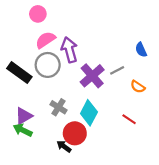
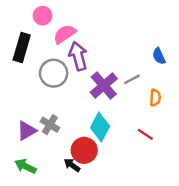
pink semicircle: (45, 40) -> (65, 34), moved
black rectangle: (19, 73) -> (22, 47), moved, turned 70
orange semicircle: (138, 87) -> (155, 98), turned -120
gray cross: (58, 107) -> (50, 125), moved
green arrow: (23, 130) -> (25, 166), moved

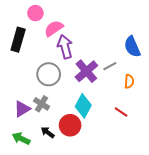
blue semicircle: (159, 56) -> (132, 47), size x1.5
gray circle: (54, 73) -> (49, 74), moved
black arrow: (72, 165) -> (48, 132), moved

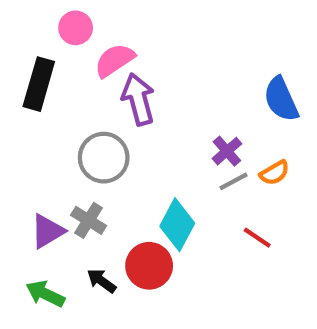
gray line: (110, 66) -> (233, 181), moved
purple cross: (86, 71) -> (227, 151), moved, size x0.6
orange semicircle: (129, 81) -> (275, 173), turned 56

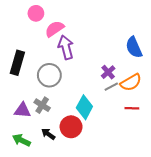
black rectangle: (39, 84) -> (17, 63), moved
orange semicircle: (275, 173) -> (131, 82), size x1.5
purple triangle: (47, 231) -> (23, 110), turned 36
red line: (257, 238) -> (132, 108), moved, turned -32

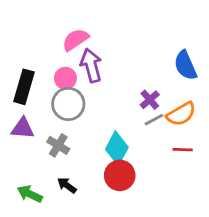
pink circle: (36, 13) -> (65, 78), moved
purple triangle: (23, 110) -> (23, 128), moved
red circle: (71, 127) -> (120, 175), moved

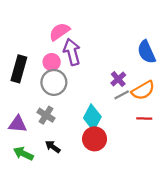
purple triangle: (23, 128) -> (18, 124), moved

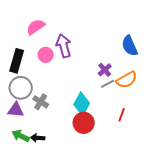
pink semicircle: (60, 32) -> (36, 27), moved
gray circle: (54, 82) -> (21, 88), moved
red line: (144, 119) -> (122, 115), moved, turned -72
black arrow: (53, 147) -> (38, 138), moved, turned -32

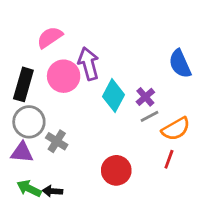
pink circle: (46, 55) -> (64, 76), size x1.5
orange semicircle: (127, 80) -> (176, 129), moved
cyan diamond: (82, 104) -> (113, 96), moved

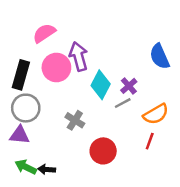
gray line: (150, 116) -> (123, 103), moved
gray cross: (57, 141) -> (75, 120), moved

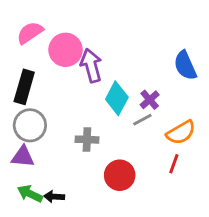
pink semicircle: (44, 33) -> (30, 33), moved
pink circle: (56, 68) -> (66, 50), moved
gray cross: (75, 120) -> (87, 140), turned -30

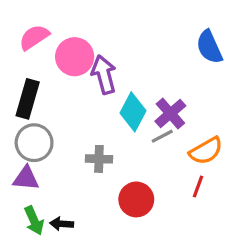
blue semicircle: (185, 65) -> (209, 47), moved
purple cross: (150, 100) -> (170, 113), size x1.4
green arrow: (30, 194) -> (34, 221), turned -140

